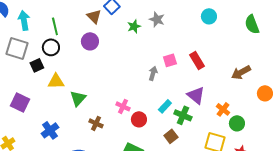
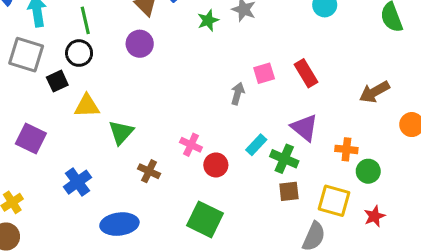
orange cross: (223, 109) -> (346, 149), turned -32
brown square: (171, 136) -> (289, 191), moved, turned 32

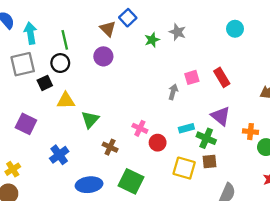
gray square: (26, 55) -> (23, 64), turned -30
cyan rectangle: (256, 145) -> (186, 128), turned 32
yellow square: (334, 201) -> (184, 168), moved
green square: (205, 219) -> (131, 181), moved

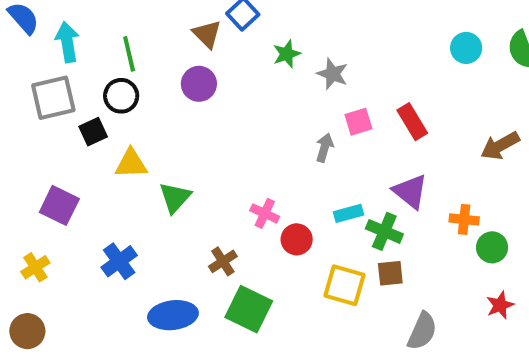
cyan circle: (235, 29) -> (466, 48), moved
gray star: (177, 32) -> (333, 74), moved
brown cross: (110, 147) -> (223, 261), moved, turned 32
yellow cross: (13, 169) -> (35, 267), moved

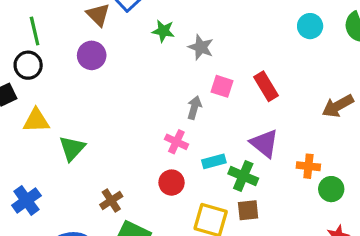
green star: (287, 54) -> (163, 31), turned 30
pink square: (358, 122) -> (222, 86), turned 35
pink cross: (265, 213) -> (176, 142), moved

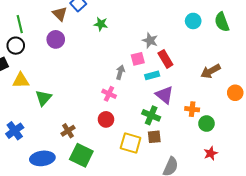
gray star: (201, 47) -> (150, 40), moved
pink square: (222, 86) -> (138, 59), turned -32
cyan rectangle: (214, 161) -> (152, 75), moved

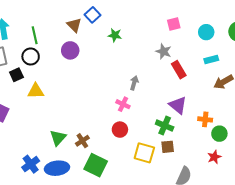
pink square: (138, 59) -> (174, 24), moved
cyan rectangle: (152, 75) -> (211, 60), moved
green triangle: (43, 98) -> (58, 138), moved
blue cross: (15, 131) -> (31, 164), moved
red star: (211, 153) -> (214, 157), moved

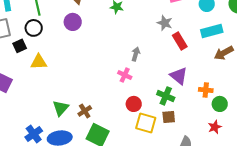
cyan rectangle: (211, 60) -> (212, 31), size x1.5
red circle: (120, 130) -> (134, 104), moved

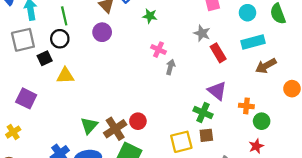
pink cross: (125, 75) -> (159, 50), moved
red circle: (134, 104) -> (138, 121), moved
brown cross: (85, 111) -> (115, 129), size x1.5
yellow square: (146, 123) -> (181, 142), turned -30

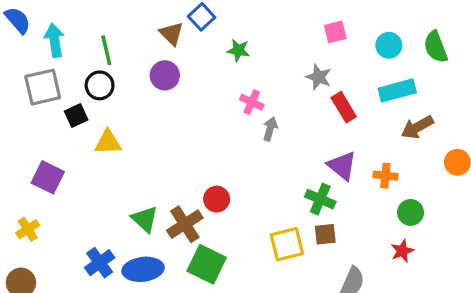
orange cross: (246, 106) -> (385, 176), moved
red circle: (138, 121) -> (217, 199), moved
green triangle: (89, 126) -> (145, 219), turned -30

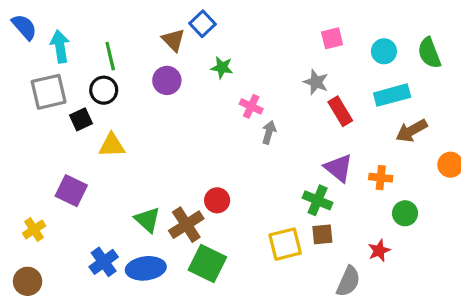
green star: (238, 50) -> (222, 67), moved
purple square: (48, 177) -> (71, 191), moved
red star: (402, 251) -> (379, 251), moved

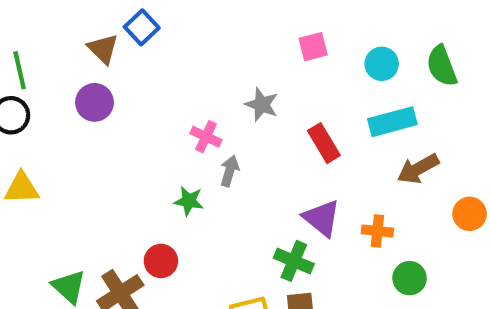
green star: (222, 67) -> (189, 201), moved
gray star: (316, 82) -> (262, 105), moved

